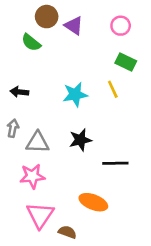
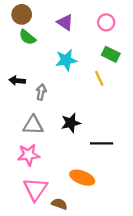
brown circle: (47, 17) -> (22, 14), moved
cyan star: (75, 94) -> (66, 60), moved
gray arrow: (13, 128) -> (41, 92), moved

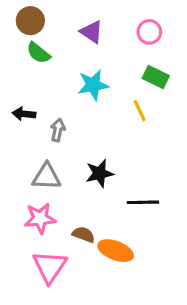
brown semicircle: (59, 204) -> (83, 234), moved

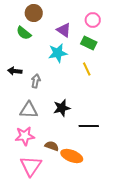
brown circle: (30, 21) -> (34, 13), moved
purple triangle: (91, 32) -> (64, 30), moved
green rectangle: (156, 77) -> (89, 43), moved

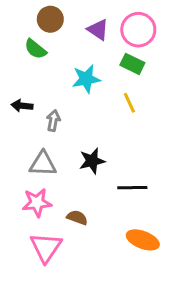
pink circle: (93, 20) -> (138, 30), size x1.5
purple triangle: (64, 30) -> (98, 30), moved
orange ellipse: (72, 156) -> (143, 240), moved

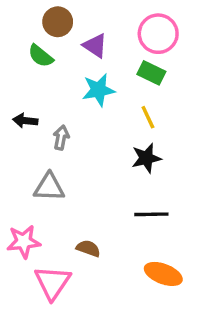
purple triangle: (98, 30) -> (95, 46), moved
black star: (92, 161) -> (146, 158), moved
pink star: (37, 203) -> (24, 242), moved

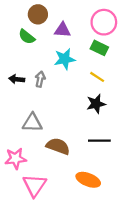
purple triangle: (95, 46) -> (62, 30), turned -30
yellow line: (148, 117) -> (97, 77), turned -32
gray arrow: (61, 138) -> (40, 79), moved
brown semicircle: (88, 248) -> (58, 146), moved, size x1.5
orange ellipse: (163, 274) -> (88, 180), moved

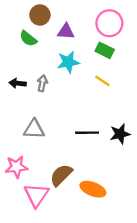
black star: (96, 104) -> (120, 134), moved
black line: (99, 141) -> (87, 133), moved
brown semicircle: (58, 146) -> (61, 175), moved, turned -65

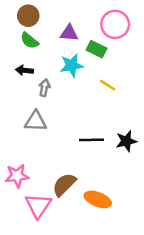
brown circle: (40, 15) -> (28, 16), moved
green rectangle: (105, 50) -> (97, 49), moved
black arrow: (18, 83) -> (25, 70), moved
gray triangle: (34, 129) -> (36, 121), moved

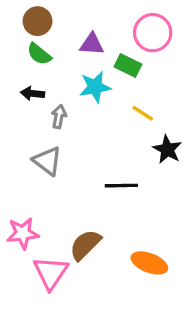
gray triangle: (36, 121) -> (47, 161), turned 35
black star: (126, 141) -> (167, 149), moved, turned -30
orange ellipse: (98, 199) -> (149, 263), moved

